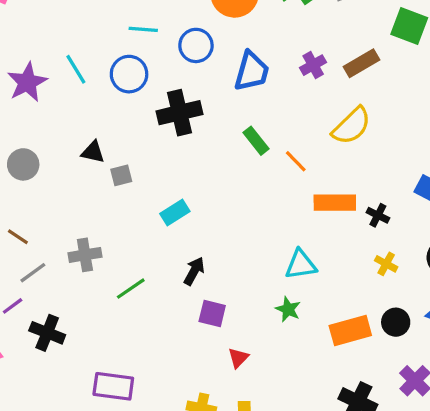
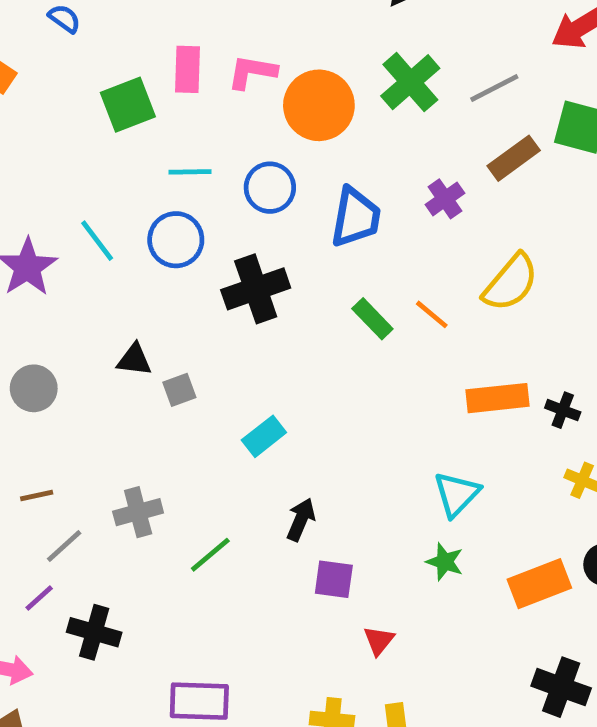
brown rectangle: (361, 63) -> (514, 158), moved
orange line: (296, 161) -> (432, 314), moved
brown line: (18, 237) -> (37, 496), turned -40
cyan triangle: (301, 265) -> (457, 494), turned -32

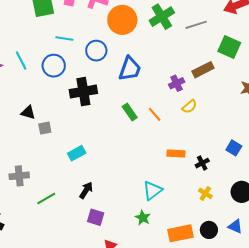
brown rectangle: (514, 158) -> (203, 70), moved
purple cross: (445, 199) -> (177, 83), moved
yellow semicircle: (511, 283) -> (189, 107), size x0.6
orange rectangle: (497, 398) -> (176, 154), size x0.7
black cross: (563, 410) -> (202, 163), turned 32

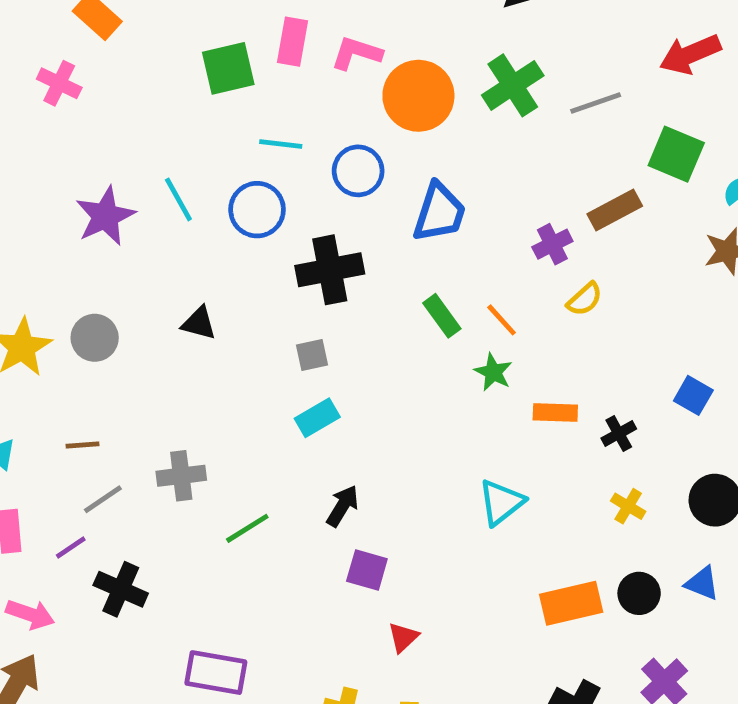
gray square: (45, 128) -> (312, 355), moved
green star: (143, 218) -> (493, 372), moved

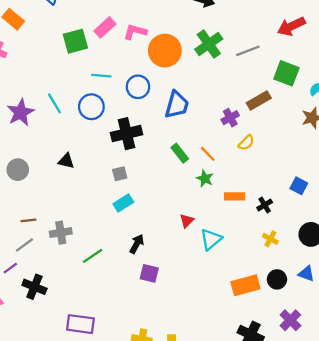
pink rectangle: (292, 42) -> (105, 27), turned 40
brown line: (83, 445) -> (29, 220), moved
red triangle: (403, 637) -> (187, 221), moved

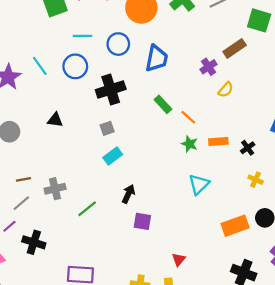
orange line: (208, 154) -> (188, 117), moved
green star: (205, 179) -> (189, 144), moved
red triangle: (187, 221) -> (179, 259), moved

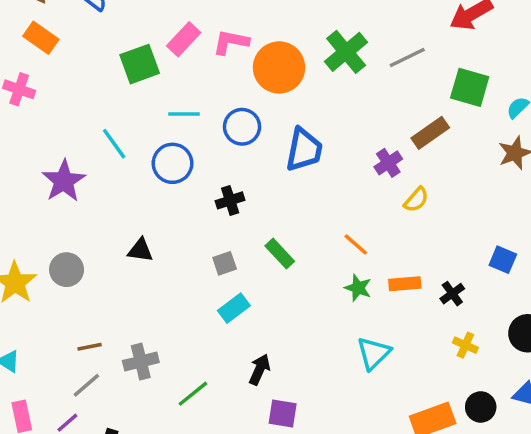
cyan line: (40, 66) -> (114, 144), moved
black cross: (111, 89) -> (230, 200), size x0.6
green rectangle: (163, 104) -> (280, 254), moved

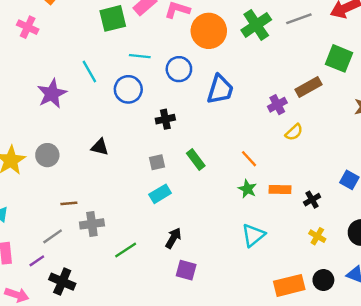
gray line: (407, 57) -> (299, 19), moved
brown line: (90, 347) -> (69, 203), moved

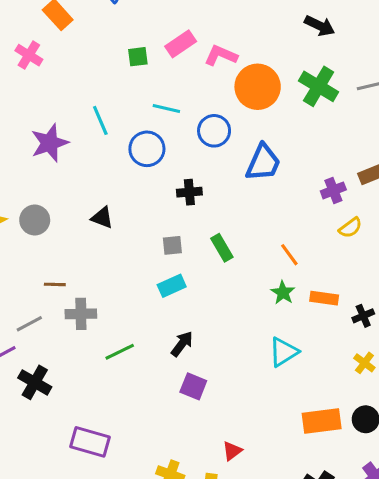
green square: (113, 18) -> (138, 57), size x0.6
green cross: (256, 25) -> (319, 86), turned -32

